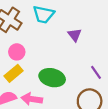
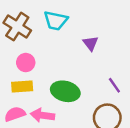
yellow rectangle: (14, 73) -> (22, 86), turned 36

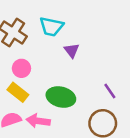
purple triangle: (90, 43) -> (72, 50), moved
yellow rectangle: (22, 86) -> (18, 92), turned 42

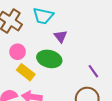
yellow rectangle: (18, 92) -> (26, 72), moved
green ellipse: (61, 97) -> (49, 59), moved

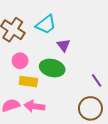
cyan trapezoid: (43, 16) -> (46, 25), turned -50
yellow rectangle: (26, 72) -> (28, 81), turned -30

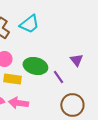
purple triangle: (64, 45) -> (76, 60), moved
purple line: (97, 80) -> (58, 77), moved

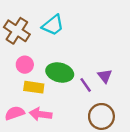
purple triangle: (76, 60) -> (105, 76), moved

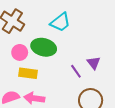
cyan trapezoid: (53, 25) -> (60, 22), moved
green ellipse: (60, 73) -> (44, 47), moved

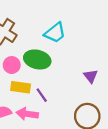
purple line: (76, 71) -> (42, 95), moved

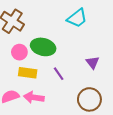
cyan trapezoid: (55, 33) -> (77, 18), moved
purple line: (42, 95) -> (59, 74), moved

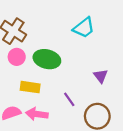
pink circle: (19, 52) -> (17, 57), moved
purple line: (59, 74) -> (69, 99), moved

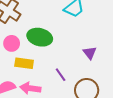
pink circle: (17, 57) -> (12, 43), moved

